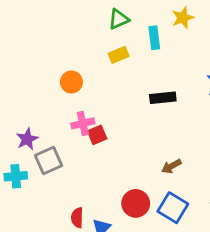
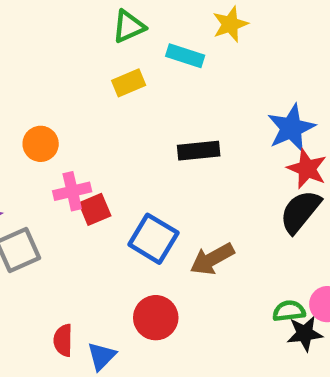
cyan rectangle: (154, 38) -> (185, 56), turned -65
orange circle: (71, 82) -> (41, 144), moved
brown arrow: (171, 166) -> (212, 259), size x1.4
blue square: (173, 208) -> (153, 239), moved

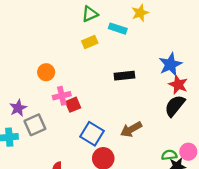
blue square: (153, 239) -> (92, 134), moved

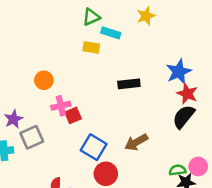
cyan rectangle: (118, 29) -> (111, 33), moved
yellow rectangle: (90, 42) -> (91, 47), turned 32

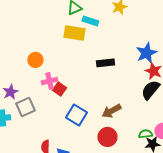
yellow rectangle: (91, 47) -> (74, 33), size x1.5
red square: (73, 115) -> (59, 89), turned -32
red circle: (106, 174) -> (107, 137), moved

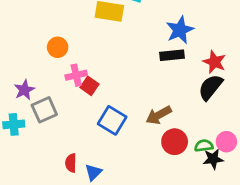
blue star: (146, 53) -> (180, 30), moved
black rectangle: (105, 63) -> (172, 55), moved
red circle: (107, 137) -> (175, 142), moved

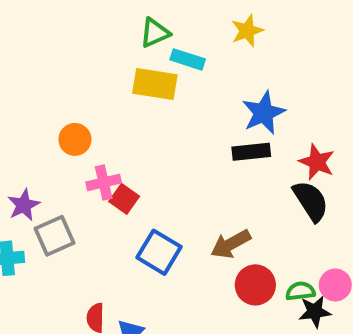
black semicircle: (210, 87) -> (311, 201), turned 108

